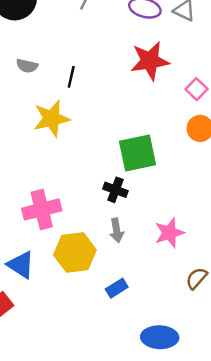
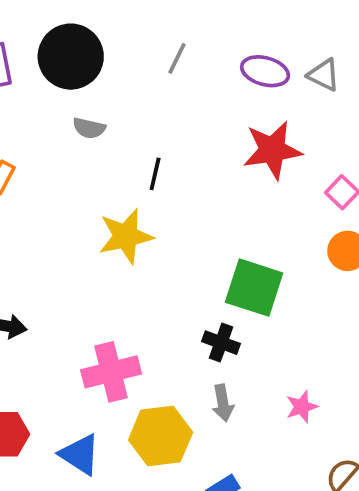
gray semicircle: (27, 66) -> (89, 128), moved
green square: (138, 153) -> (254, 288), turned 30
pink star: (169, 233) -> (302, 407), size x0.7

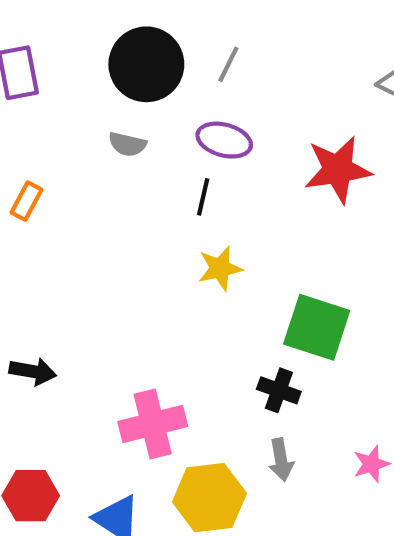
black circle: (71, 57) -> (146, 64), moved
purple ellipse: (265, 71) -> (224, 140), moved
yellow star: (126, 236) -> (220, 268), moved, size x0.7

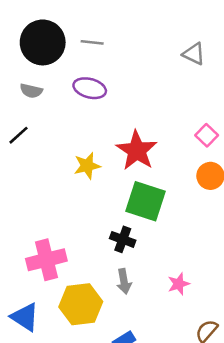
gray line: (228, 64) -> (92, 42), turned 70
red star: (338, 170) -> (137, 150), moved, turned -30
black line: (203, 197) -> (18, 135), moved, turned 35

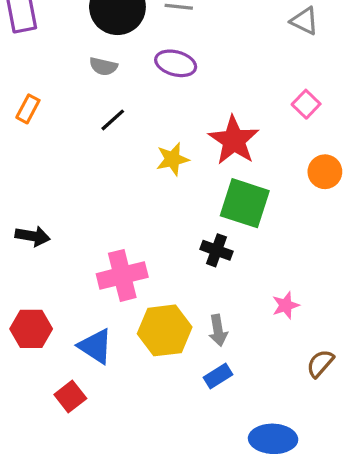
black line: (18, 135) -> (113, 120), moved
pink square: (207, 135) -> (306, 104), moved
gray arrow: (124, 281) -> (218, 330), moved

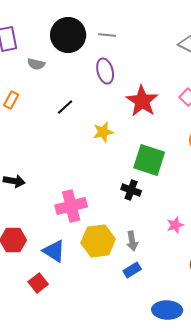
purple ellipse: (176, 63) -> (105, 71), turned 60
gray semicircle: (103, 66) -> (36, 64), moved
red star: (234, 140) -> (142, 101), moved

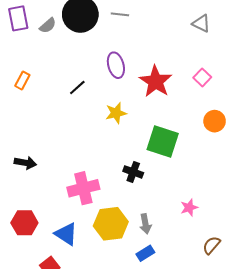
gray semicircle: (36, 64) -> (48, 26), moved, turned -54
purple ellipse: (105, 71) -> (116, 65), moved
black cross: (131, 190) -> (133, 172), moved

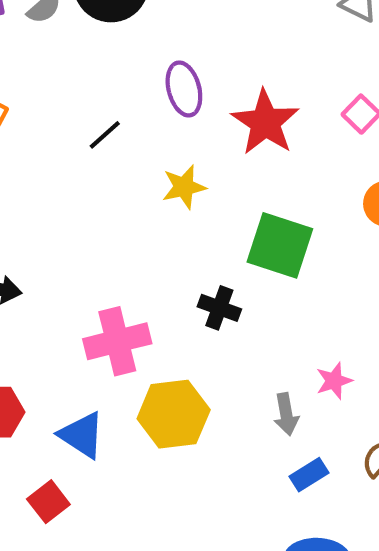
gray arrow: (145, 224) -> (286, 414), moved
blue rectangle: (145, 253) -> (309, 475), moved

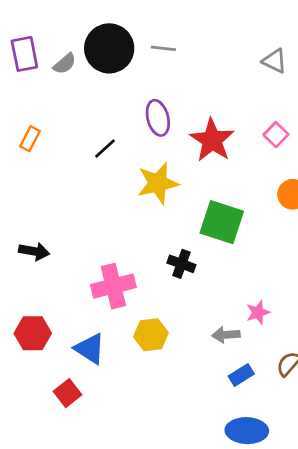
yellow star: (184, 187) -> (158, 183), size x1.4
yellow hexagon: (174, 414) -> (151, 335), size x0.7
gray arrow: (286, 414) -> (226, 335), turned 96

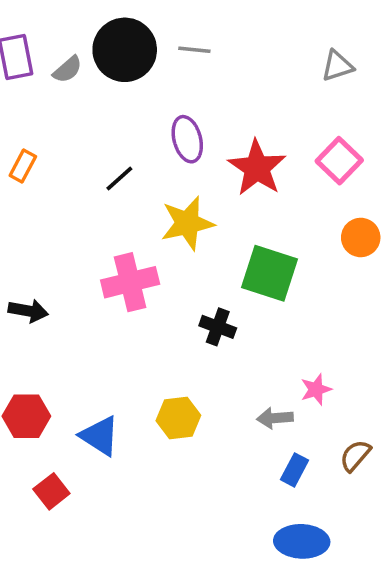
gray triangle: (275, 61) -> (337, 66), turned -44
pink square: (276, 135) -> (339, 161), size x1.4
pink cross: (113, 286) -> (130, 282), moved
blue rectangle: (241, 375) -> (295, 470), turned -30
red square: (67, 393) -> (51, 491), moved

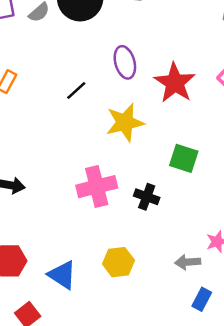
green square: (270, 273) -> (184, 158), size x0.7
pink cross: (130, 282) -> (97, 187), moved

